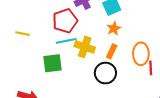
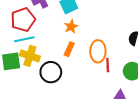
yellow cross: (85, 47) -> (30, 56), moved
black circle: (105, 73) -> (51, 72), moved

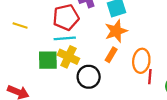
orange star: (71, 27) -> (116, 31), size x1.5

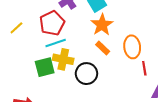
yellow line: (20, 26) -> (16, 28), moved, turned -48
orange rectangle: (111, 55) -> (103, 48), turned -64
red line: (150, 77) -> (144, 68), moved

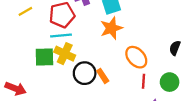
orange ellipse: (132, 47) -> (136, 57), turned -50
orange rectangle: (103, 48) -> (103, 76), moved

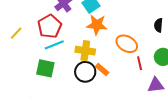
orange star: (111, 28) -> (97, 25), turned -30
yellow cross: (65, 54) -> (85, 51), moved
green square: (44, 57) -> (45, 68), turned 30

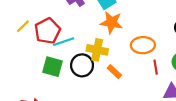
red pentagon: (50, 26) -> (47, 31), moved
orange ellipse: (127, 44) -> (143, 45), turned -35
black circle: (85, 72) -> (82, 65), moved

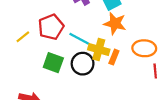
yellow line: (23, 26) -> (23, 37), moved
cyan line: (64, 42) -> (79, 39), moved, turned 42
orange rectangle: (114, 72) -> (114, 57), moved, turned 64

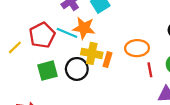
orange star: (115, 23) -> (84, 28), moved
cyan line: (79, 39) -> (67, 33), moved
green square: (53, 63) -> (48, 71), turned -30

